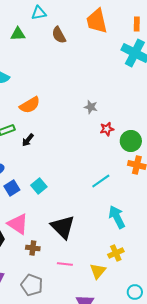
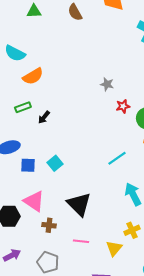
orange semicircle: (30, 105) -> (33, 76), moved
blue square: (12, 188) -> (28, 165), turned 35

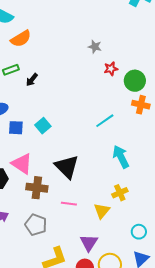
brown cross: (49, 225) -> (37, 188), size x1.5

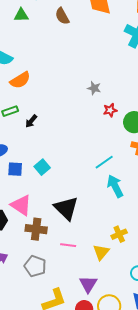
cyan arrow: (121, 157) -> (115, 186), moved

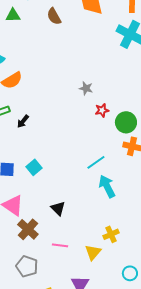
black triangle: (66, 208) -> (58, 208), size x0.6
brown cross: (36, 229) -> (28, 229), turned 35

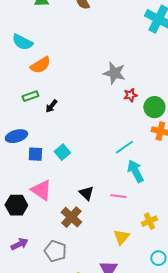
gray star: (86, 88) -> (114, 73), size x1.6
brown cross: (28, 229) -> (71, 217), moved
yellow cross: (111, 234) -> (149, 221), moved
pink line: (60, 245) -> (118, 196), moved

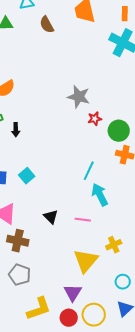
black arrow: (51, 106) -> (16, 130), turned -40
cyan line: (124, 147) -> (89, 171), turned -30
brown cross: (71, 217) -> (18, 241), moved, turned -30
yellow triangle: (121, 237) -> (86, 261), size x1.5

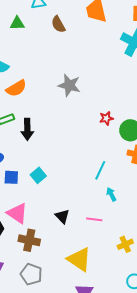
gray star: (79, 97) -> (69, 85), moved
black arrow: (16, 130) -> (27, 129), size x1.5
cyan arrow: (100, 195) -> (111, 194), size x0.6
yellow triangle: (86, 261) -> (79, 259), moved, turned -36

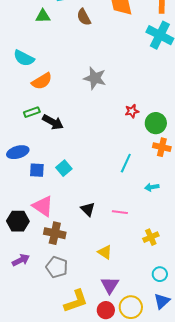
black arrow: (27, 129) -> (53, 122), turned -60
cyan arrow: (111, 194) -> (152, 187), moved, turned -72
yellow triangle: (79, 259) -> (105, 252), size x0.6

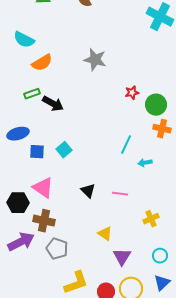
cyan arrow: (152, 187) -> (145, 163), moved
brown cross: (55, 233) -> (44, 221), moved
purple arrow: (21, 260) -> (21, 242), size x1.5
purple triangle: (110, 285) -> (122, 257), moved

